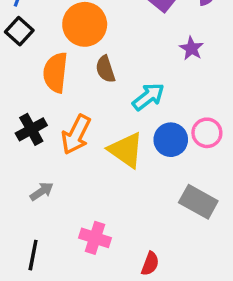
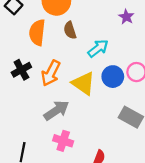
gray arrow: (42, 191) -> (56, 110), moved, size x1.6

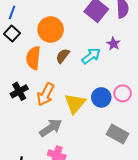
brown semicircle: (70, 30) -> (63, 56), turned 56
cyan arrow: (98, 48) -> (91, 56), moved
yellow triangle: (83, 83) -> (75, 104), turned 35

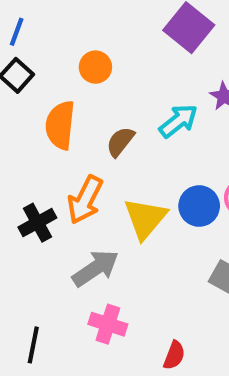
orange circle: (51, 30) -> (95, 67), size x0.6
brown semicircle: (63, 56) -> (120, 142), moved
black cross: (19, 91) -> (37, 223), moved

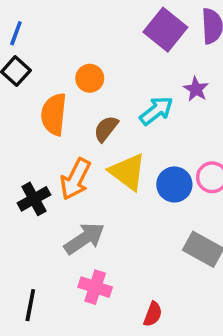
orange circle: (95, 67) -> (90, 78), moved
yellow triangle: (145, 218) -> (128, 172), moved, turned -33

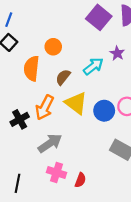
red semicircle: (153, 314) -> (80, 180), moved

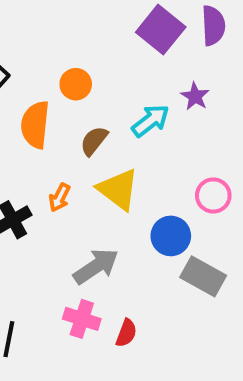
orange arrow: (45, 107) -> (60, 198), size x0.6
blue circle: (104, 111) -> (171, 236), moved
gray arrow: (50, 143) -> (96, 266), moved

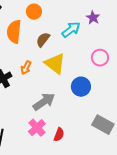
pink circle: (213, 195) -> (100, 58), moved
gray rectangle: (203, 276) -> (103, 125), moved
pink cross: (82, 319) -> (37, 128), turned 30

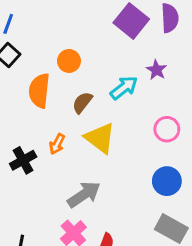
blue circle: (81, 87) -> (167, 181), moved

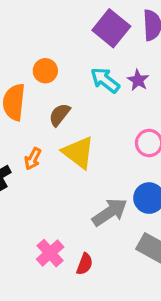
cyan arrow: (124, 88) -> (105, 80), moved, turned -104
gray arrow: (84, 194) -> (110, 212), moved

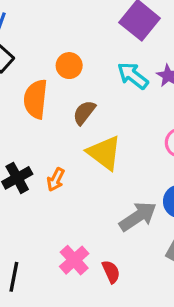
orange arrow: (33, 159) -> (56, 180), moved
red semicircle: (85, 264) -> (111, 272), turned -45

